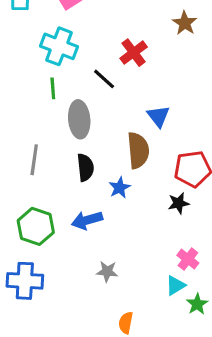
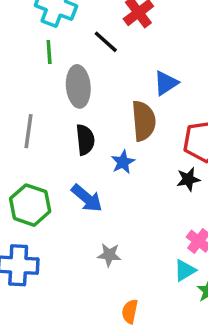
blue triangle: (158, 116) -> (166, 83), turned 35
blue arrow: (87, 220) -> (87, 198), turned -124

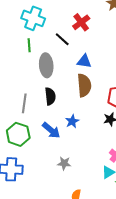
blue triangle: (166, 83) -> (84, 61), moved, turned 42
gray line: (28, 131) -> (24, 103), moved
blue star: (123, 162) -> (72, 121), moved

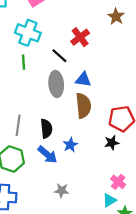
gray ellipse: (46, 65) -> (56, 84), moved
black semicircle: (50, 96) -> (46, 129), moved

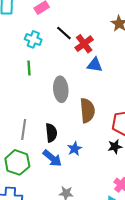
cyan cross: (28, 33) -> (33, 39), size x0.7
black line: (59, 56) -> (64, 33), moved
blue triangle: (83, 80) -> (95, 65), moved

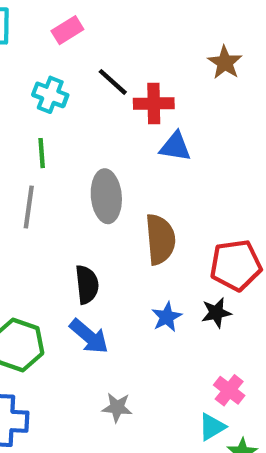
red cross: (84, 44) -> (154, 103), turned 36
gray line: (24, 130) -> (29, 207), moved
blue star: (75, 149) -> (167, 317), moved

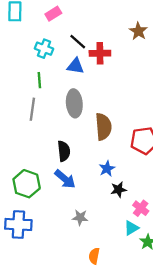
blue triangle: (175, 147) -> (75, 66), moved
black star: (216, 313) -> (119, 190), moved

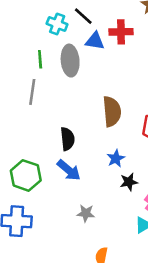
cyan cross: (44, 49) -> (57, 24), moved
red cross: (100, 53) -> (121, 32), moved
blue triangle: (75, 66) -> (95, 41), moved
gray ellipse: (74, 103) -> (70, 61), moved

